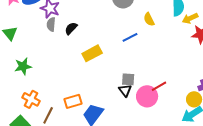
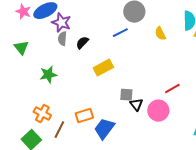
blue line: (130, 37) -> (120, 33), moved
green star: (23, 66) -> (48, 75), moved
gray square: (128, 79) -> (126, 95), moved
red line: (159, 86) -> (172, 89), moved

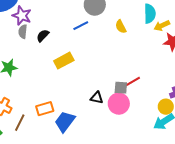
gray square: (126, 95) -> (121, 88), moved
black triangle: (136, 105) -> (97, 98), turned -40

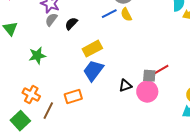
yellow semicircle: (121, 27) -> (126, 15), moved
gray semicircle: (23, 32) -> (51, 20), turned 32
black triangle: (97, 98) -> (125, 86), turned -32
blue trapezoid: (65, 122) -> (93, 71), moved

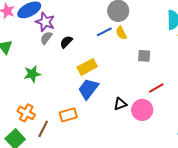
gray square: (149, 76) -> (144, 56), moved

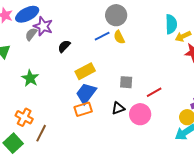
gray semicircle: (46, 38) -> (31, 34), moved
gray square: (144, 56) -> (126, 82), moved
green star: (32, 74) -> (30, 78), turned -30
orange rectangle: (68, 115) -> (83, 109), moved

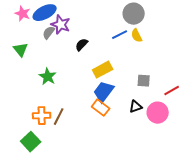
orange rectangle: (83, 109) -> (101, 108), turned 54
orange cross: (24, 117) -> (42, 116), turned -30
brown line: (41, 133) -> (59, 117), moved

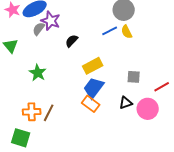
green square: (31, 142) -> (21, 138), turned -30

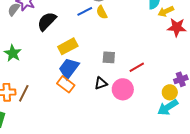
black semicircle: (72, 41) -> (47, 21), size x1.5

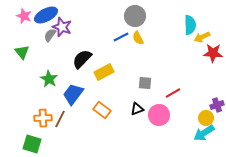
black semicircle: (47, 21) -> (82, 59), moved
blue trapezoid: (69, 68) -> (73, 94), moved

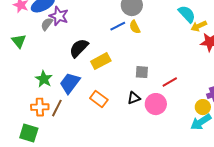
cyan semicircle: (190, 25) -> (187, 14), turned -42
green star: (49, 79) -> (44, 79), moved

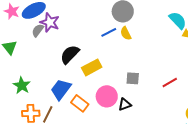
green star: (44, 79) -> (22, 85), moved
red line: (170, 82) -> (170, 82), moved
orange rectangle: (99, 99) -> (80, 103), moved
pink circle: (156, 104) -> (107, 96), moved

